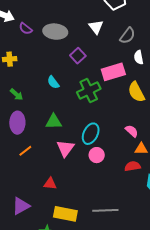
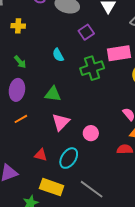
cyan ellipse: (91, 134) -> (69, 158), moved
gray line: (105, 210) -> (92, 189), turned 30

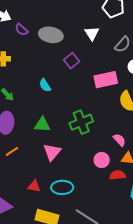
green cross: (92, 68) -> (81, 122), moved
pink circle: (91, 133) -> (102, 160), moved
cyan ellipse: (69, 158) -> (62, 187), turned 60

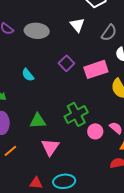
purple square: (71, 61) -> (66, 63), moved
cyan semicircle: (45, 85) -> (28, 75), moved
pink circle: (102, 160) -> (95, 131), moved

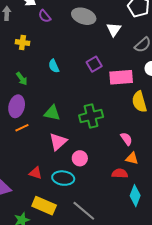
gray ellipse: (37, 31) -> (84, 16), moved
pink circle: (95, 131) -> (80, 158), moved
orange line: (10, 151) -> (22, 128), moved

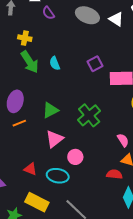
white triangle: (114, 30) -> (116, 19), moved, turned -35
green arrow: (22, 79) -> (30, 62), moved, size x1.6
green triangle: (52, 113) -> (50, 110), turned -42
green cross: (91, 116) -> (89, 115), turned -30

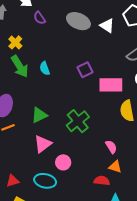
yellow cross: (25, 38) -> (15, 42), turned 32
red triangle: (30, 169) -> (13, 181), moved, turned -40

